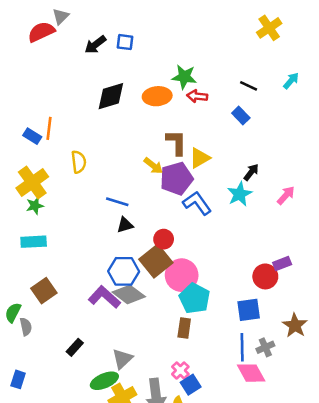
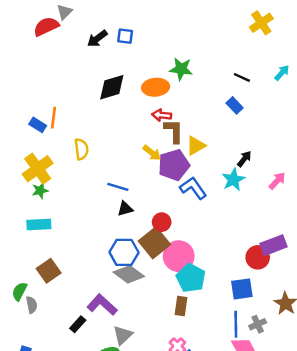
red arrow: (197, 96) -> (162, 115), moved
purple rectangle: (282, 264) -> (273, 245), size x1.5
purple L-shape: (104, 297) -> (102, 305), moved

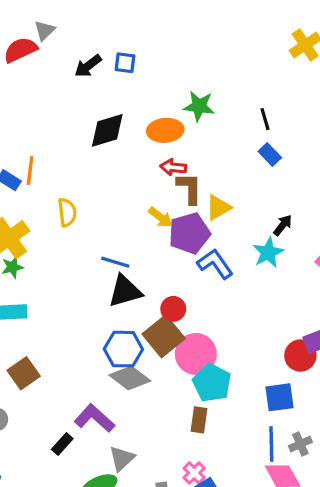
black line: (242, 77) -> (265, 119), moved, turned 49
black triangle: (125, 209) -> (125, 291), size x1.6

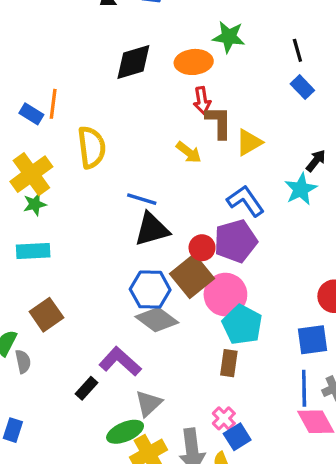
red arrow: (173, 167) -> (202, 100), turned -105
yellow semicircle: (67, 212) -> (92, 147), size x1.4
purple pentagon: (189, 233) -> (235, 241), moved

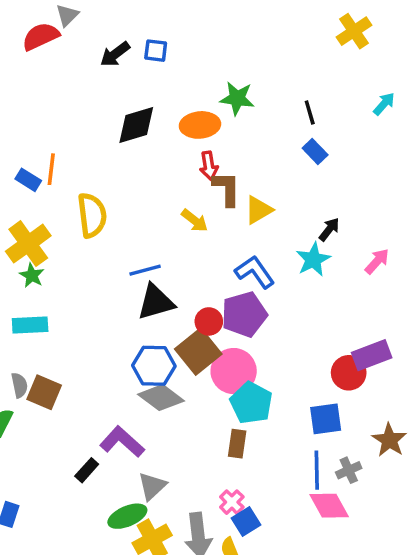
blue line: (142, 199) -> (145, 270), turned -32
green star: (35, 204) -> (32, 275), turned -30
brown square: (46, 315) -> (44, 392), turned -32
gray semicircle: (23, 361) -> (19, 385), moved

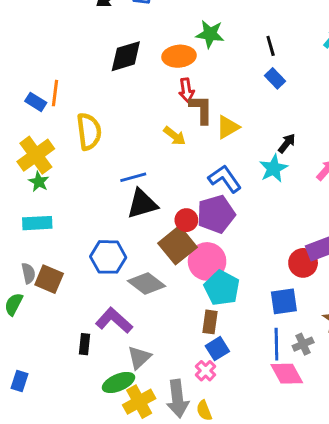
blue hexagon: (154, 366) -> (108, 257), moved
black rectangle: (87, 470) -> (85, 344), turned -36
blue square: (246, 521) -> (217, 349), moved

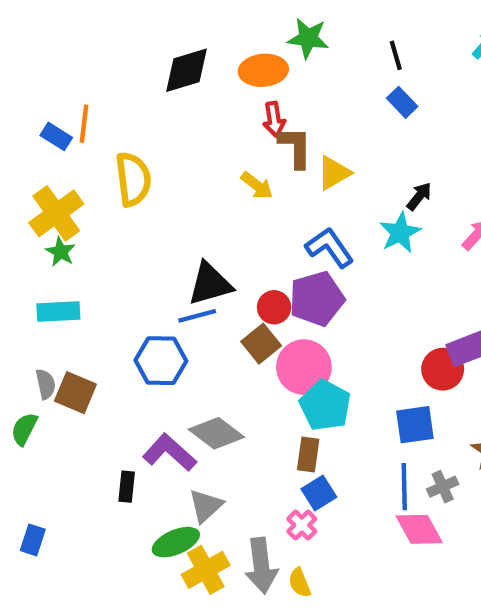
blue line: (133, 177) -> (197, 316), moved
brown square: (178, 245) -> (261, 344), size x0.7
gray diamond: (147, 284) -> (216, 433), moved

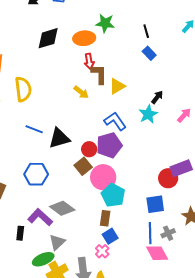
blue line: (197, 316) -> (34, 129), moved, turned 36

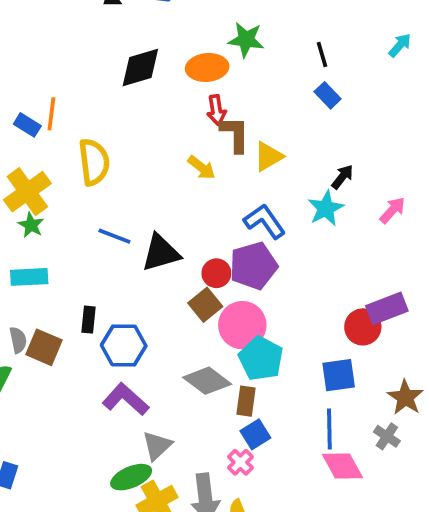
blue hexagon: (36, 174) -> (124, 346), moved
gray diamond: (62, 208) -> (207, 381), moved
black rectangle: (20, 233) -> (88, 320), moved
gray cross: (168, 233) -> (387, 436), moved, turned -32

